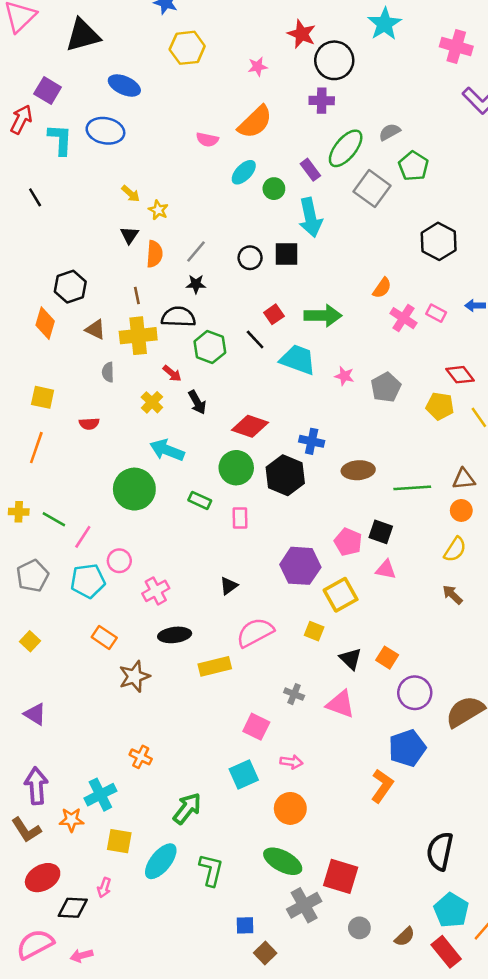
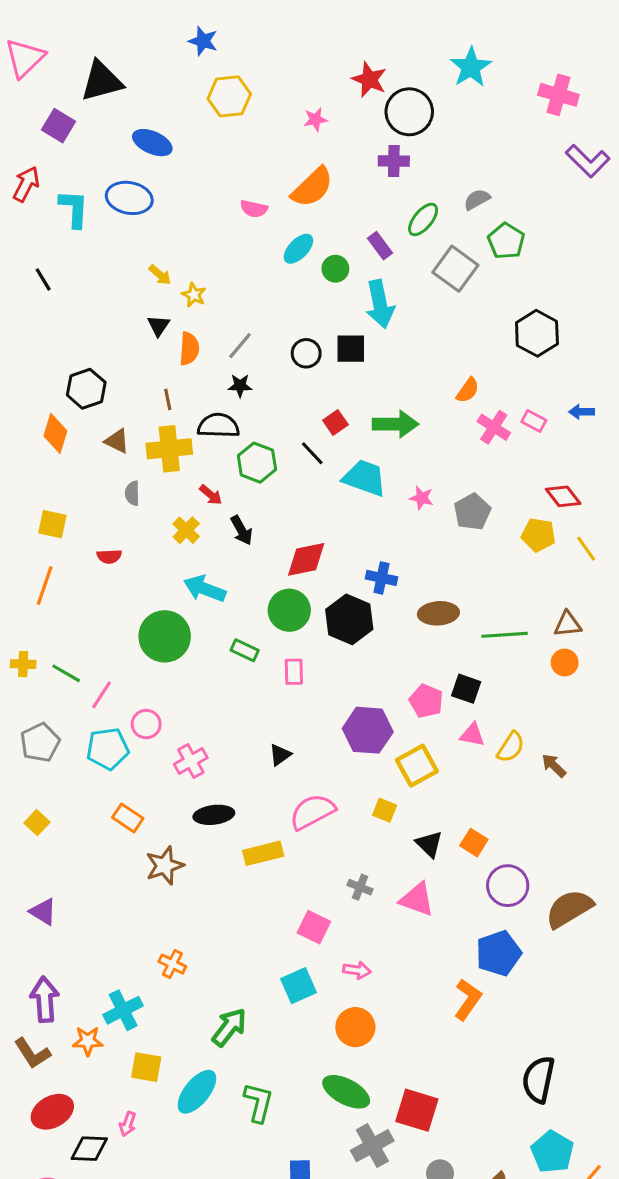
purple square: (48, 91) -> (58, 126), moved
green ellipse: (346, 148) -> (423, 219), size x0.7
red diamond: (250, 426) -> (306, 559), turned -30
yellow semicircle: (455, 549) -> (511, 747), moved

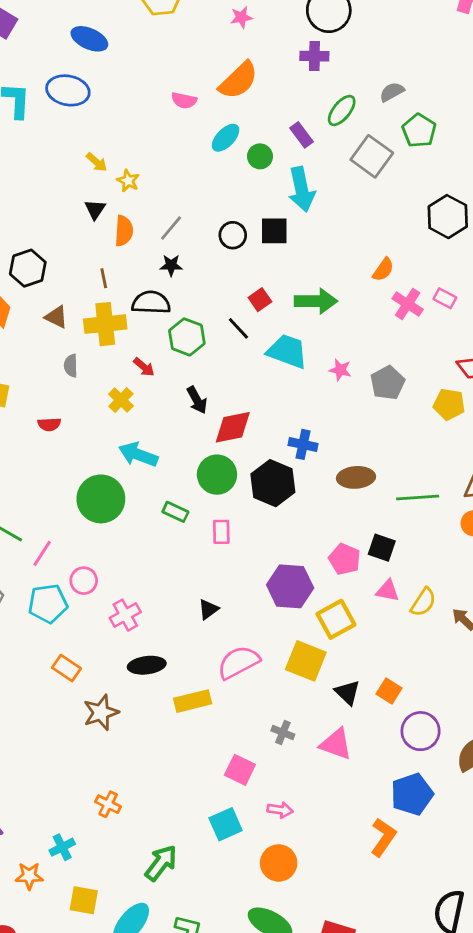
black arrow: (242, 530) -> (197, 400), moved
yellow square: (385, 810) -> (306, 661), size x1.8
cyan cross: (123, 1010) -> (62, 847), size x0.7

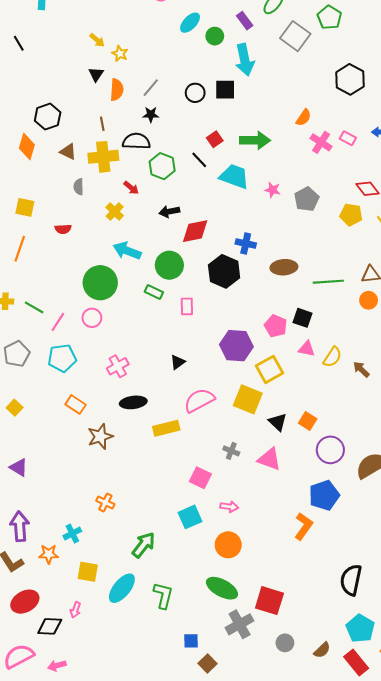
black arrow: (197, 400) -> (169, 212), turned 108
green circle: (217, 475) -> (169, 265), moved
pink circle: (84, 581) -> (92, 318), moved

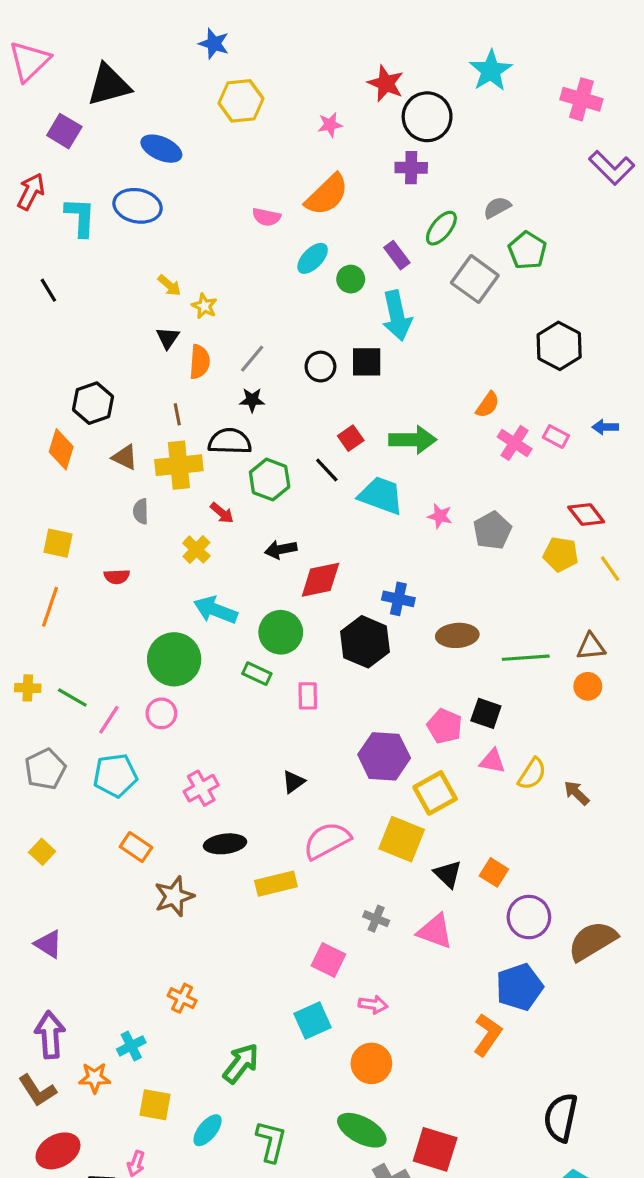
cyan ellipse: (122, 588) -> (208, 1130), size x0.7

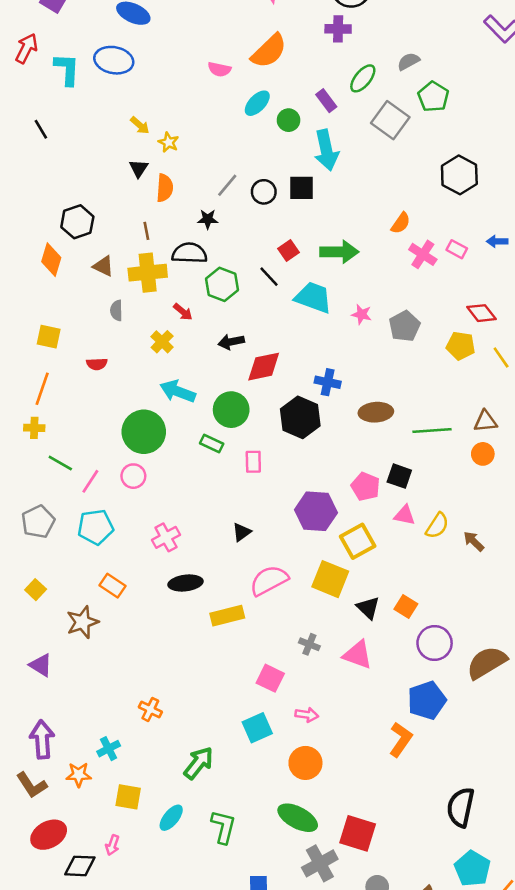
gray line: (252, 359) -> (227, 185), moved
yellow cross: (28, 688) -> (34, 428), moved
brown star: (174, 896) -> (83, 622), moved

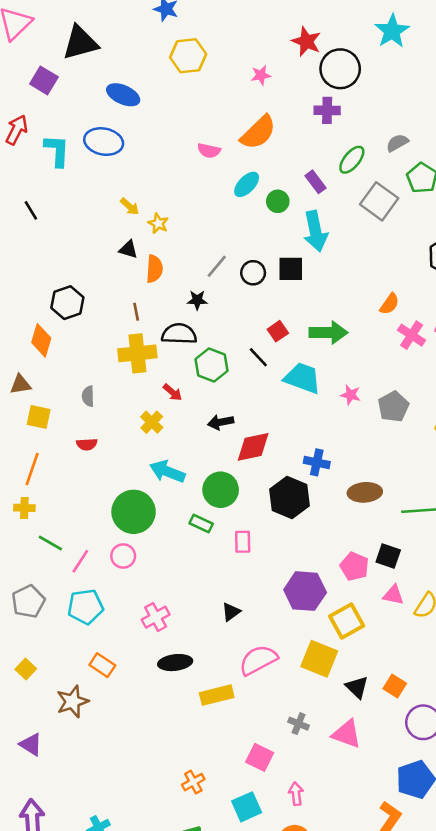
black triangle: (139, 168) -> (128, 249), turned -48
brown triangle: (103, 266) -> (21, 384), moved, turned -35
gray semicircle: (116, 310) -> (88, 396), moved
orange cross: (150, 709) -> (193, 782), moved, turned 35
pink arrow: (307, 715) -> (296, 794), turned -105

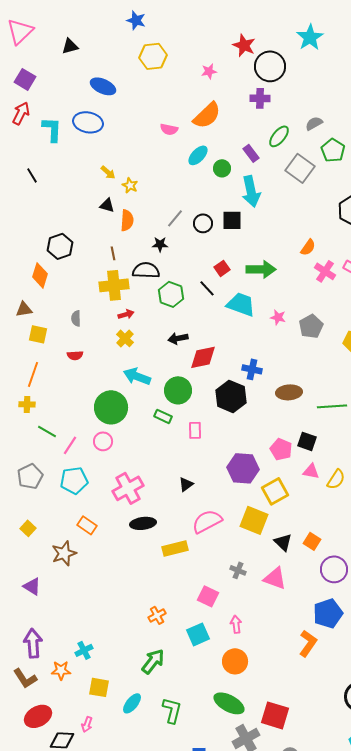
black triangle: (80, 43) -> (70, 46), size x0.6
purple square: (44, 80) -> (25, 79), moved
red arrow: (173, 392) -> (126, 314), moved, turned -56
pink cross: (156, 617) -> (128, 488), size x1.4

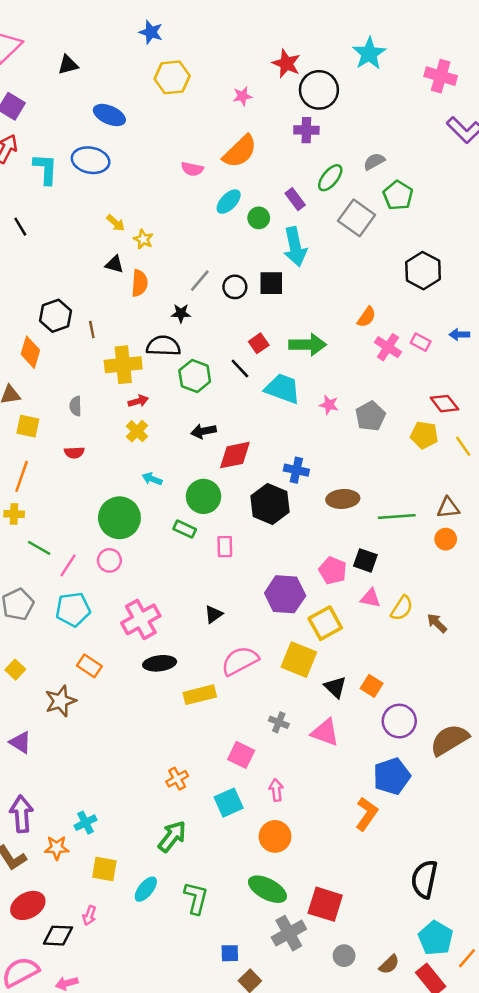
brown line: (113, 253) -> (92, 330), moved
cyan arrow: (137, 376) -> (152, 479), size x0.6

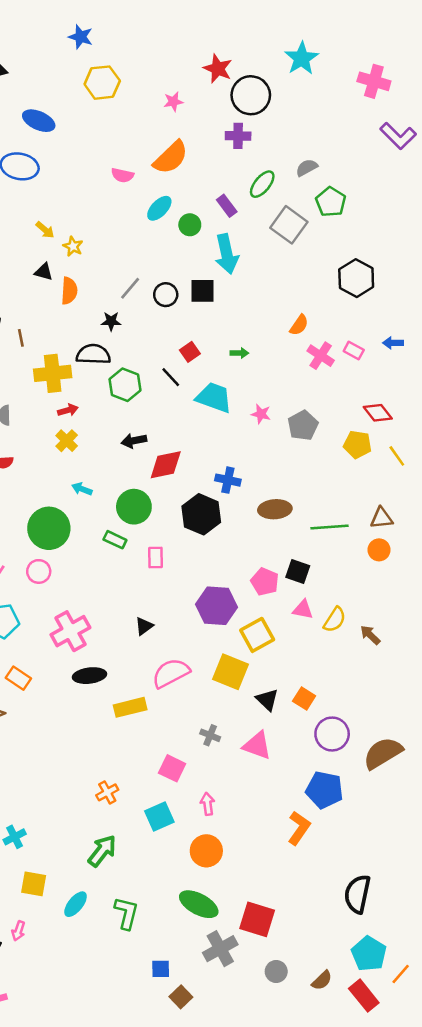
green arrow: (308, 345) -> (239, 353), size x0.5
blue pentagon: (392, 776) -> (324, 790), turned 30

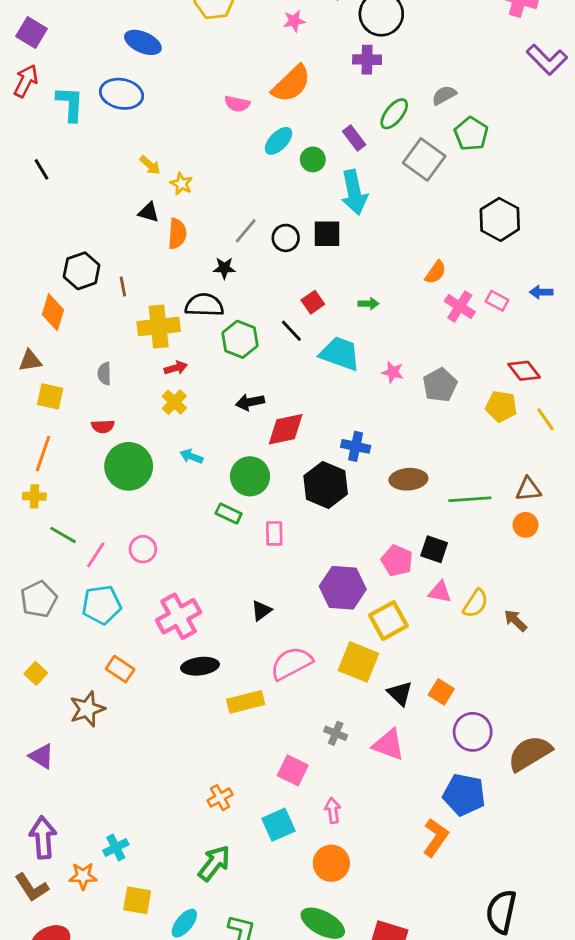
green circle: (49, 528) -> (129, 466), moved

